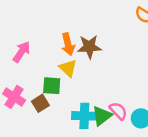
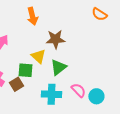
orange arrow: (68, 44) -> (32, 16), moved
green triangle: (102, 116) -> (58, 67), moved

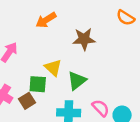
orange arrow: (32, 16) -> (46, 20), turned 72
brown star: (55, 39) -> (84, 39), moved

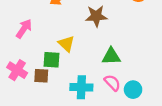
green triangle: (77, 81) -> (111, 56), moved, turned 36
brown square: (27, 101) -> (41, 76), turned 35

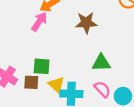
pink arrow: (24, 29) -> (39, 22), moved
yellow triangle: (66, 44) -> (56, 85), moved

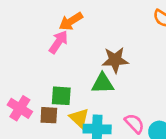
brown star: (86, 23) -> (115, 60), moved
green triangle: (101, 63) -> (103, 83), moved

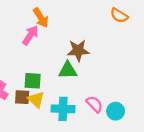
orange arrow: (71, 21) -> (41, 18), turned -90
yellow triangle: (79, 118) -> (36, 99), moved

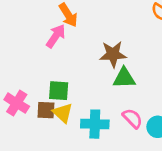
green triangle: (68, 70) -> (124, 78), moved

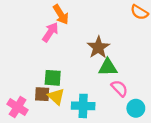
brown star: (113, 54) -> (98, 47), turned -30
pink cross: (17, 103) -> (18, 107), moved
pink semicircle: (133, 118) -> (119, 88), moved

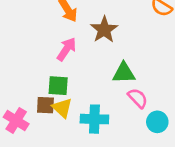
pink arrow: (50, 32) -> (66, 49), moved
brown star: (98, 47) -> (104, 30), moved

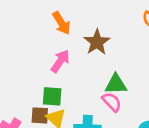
pink semicircle: (138, 98) -> (112, 102), moved

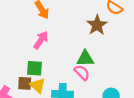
brown star: (97, 42) -> (97, 25), moved

